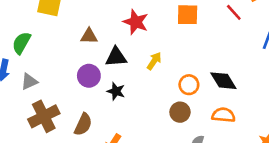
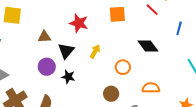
black triangle: (116, 57) -> (66, 51), turned -42
black diamond: (223, 81) -> (148, 46), moved
brown circle: (180, 112) -> (111, 94), moved

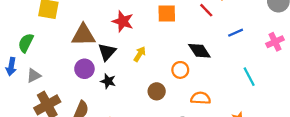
blue line: (179, 28) -> (236, 33), turned 48
brown triangle: (44, 37) -> (83, 35), size x1.6
orange circle: (123, 67) -> (180, 70), moved
brown circle: (111, 94) -> (157, 91), moved

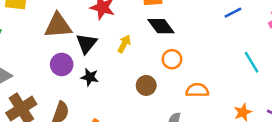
black diamond: (199, 51) -> (161, 26), moved

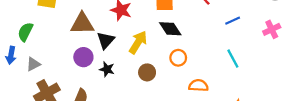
yellow arrow: (124, 44) -> (138, 42), size x1.5
cyan line: (252, 62) -> (233, 59), moved
brown circle: (146, 85) -> (147, 72), moved

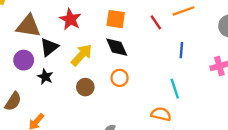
blue line: (233, 21) -> (181, 50), turned -72
orange semicircle: (198, 86) -> (161, 114), moved

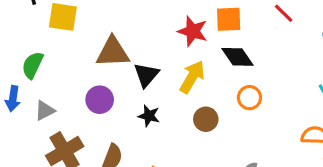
red star: (70, 19) -> (193, 31), moved
purple circle: (24, 60) -> (100, 100), moved

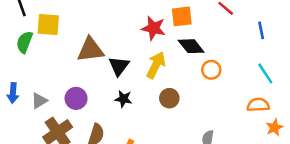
green semicircle: (33, 65) -> (25, 42), moved
orange circle: (249, 98) -> (211, 70), moved
purple circle: (100, 100) -> (76, 98), moved

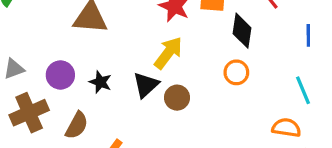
black diamond: (191, 46) -> (242, 31), moved, turned 36
black triangle: (119, 66) -> (146, 85), moved
black star: (123, 99) -> (100, 82), moved

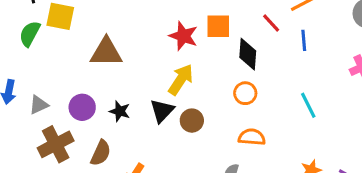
blue line: (308, 35) -> (304, 40), moved
orange semicircle: (286, 128) -> (252, 137), moved

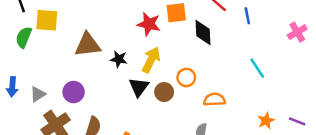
orange circle: (245, 93) -> (186, 77), moved
black star: (120, 111) -> (119, 59), moved

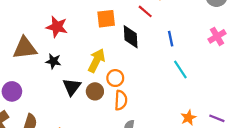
blue line: (247, 16) -> (171, 39), moved
red star: (149, 24) -> (57, 27), moved
yellow arrow: (151, 60) -> (97, 61), moved
orange semicircle: (214, 100) -> (121, 100), moved, turned 96

